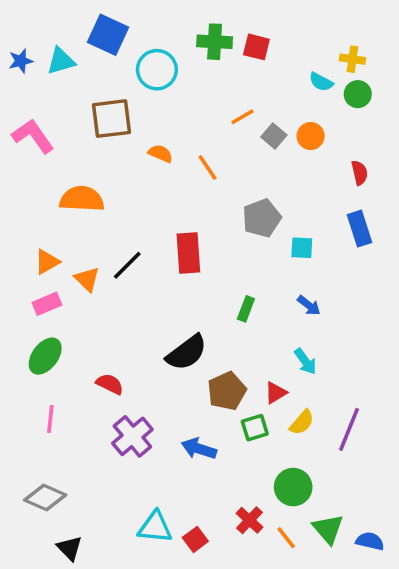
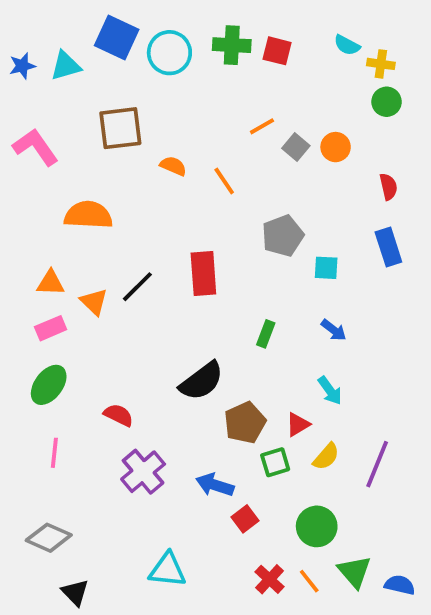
cyan circle: (157, 70) -> (169, 53), moved
cyan semicircle: (321, 82) -> (347, 45), moved
orange triangle: (47, 262) -> (51, 283), turned 32
red cross: (249, 520) -> (270, 579), moved
red square: (195, 539) -> (245, 519), moved

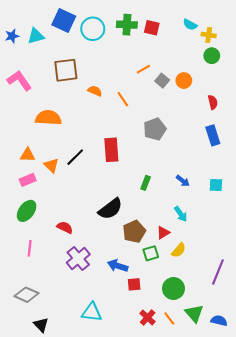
cyan square: (326, 268) -> (216, 185), moved
purple line: (377, 464) -> (218, 272), moved
red square: (245, 519) -> (134, 284), turned 32

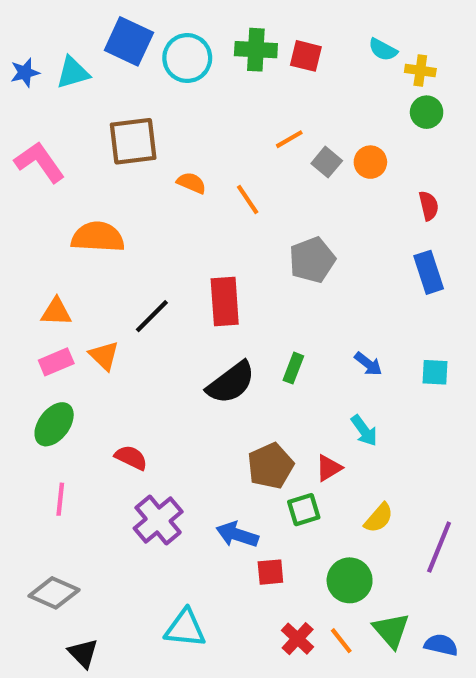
orange triangle: (51, 165) -> (104, 356), moved
black semicircle: (110, 209) -> (231, 383), moved
yellow semicircle: (179, 250) -> (379, 518), moved

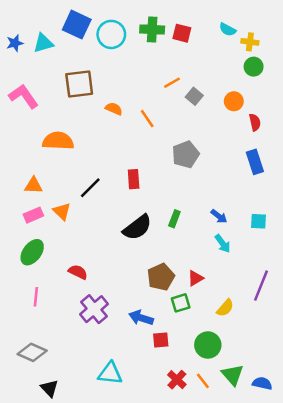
orange circle: (370, 162) -> (234, 101), moved
red rectangle: (225, 301) -> (134, 179), size x0.7
cyan arrow: (364, 431) -> (223, 244), moved
purple line: (439, 547) -> (261, 286), moved

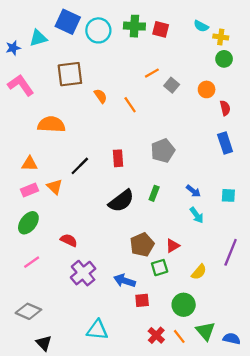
blue star: (15, 43) -> (13, 48), moved
orange semicircle: (114, 109) -> (101, 96), turned 32
gray pentagon: (186, 154) -> (163, 151), moved
pink line: (36, 297) -> (32, 262), turned 49

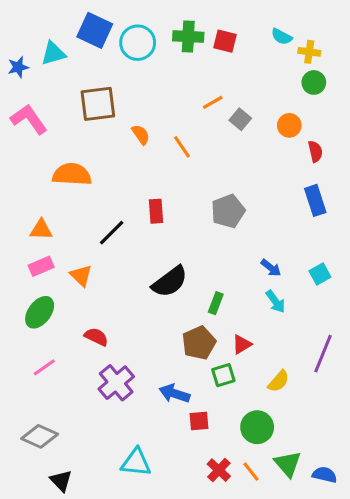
red rectangle: (118, 158) -> (156, 211), moved
orange triangle: (55, 187) -> (81, 276), moved
green rectangle: (154, 193) -> (216, 303), moved
cyan square: (228, 195) -> (320, 274), turned -32

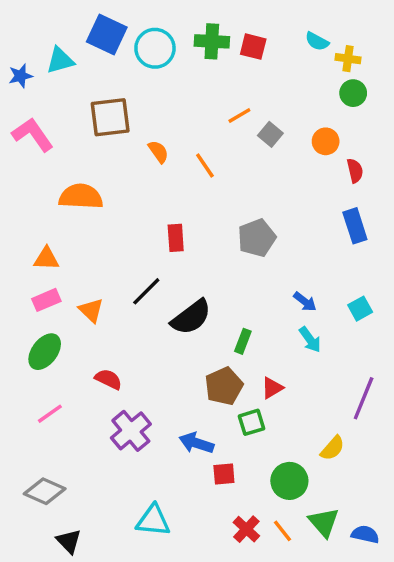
black line: (112, 233) -> (146, 291), moved
yellow semicircle: (279, 381) -> (333, 448), moved

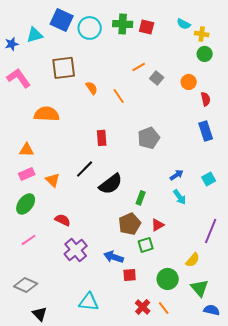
blue arrow: (305, 302) -> (177, 175), turned -72
green triangle: (324, 522) -> (200, 288), moved

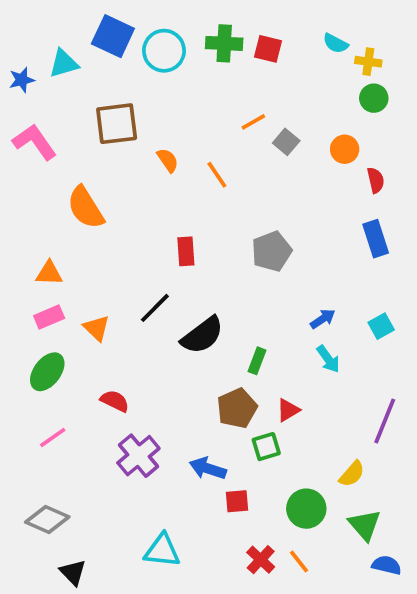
orange semicircle: (47, 114) -> (86, 208), turned -125

